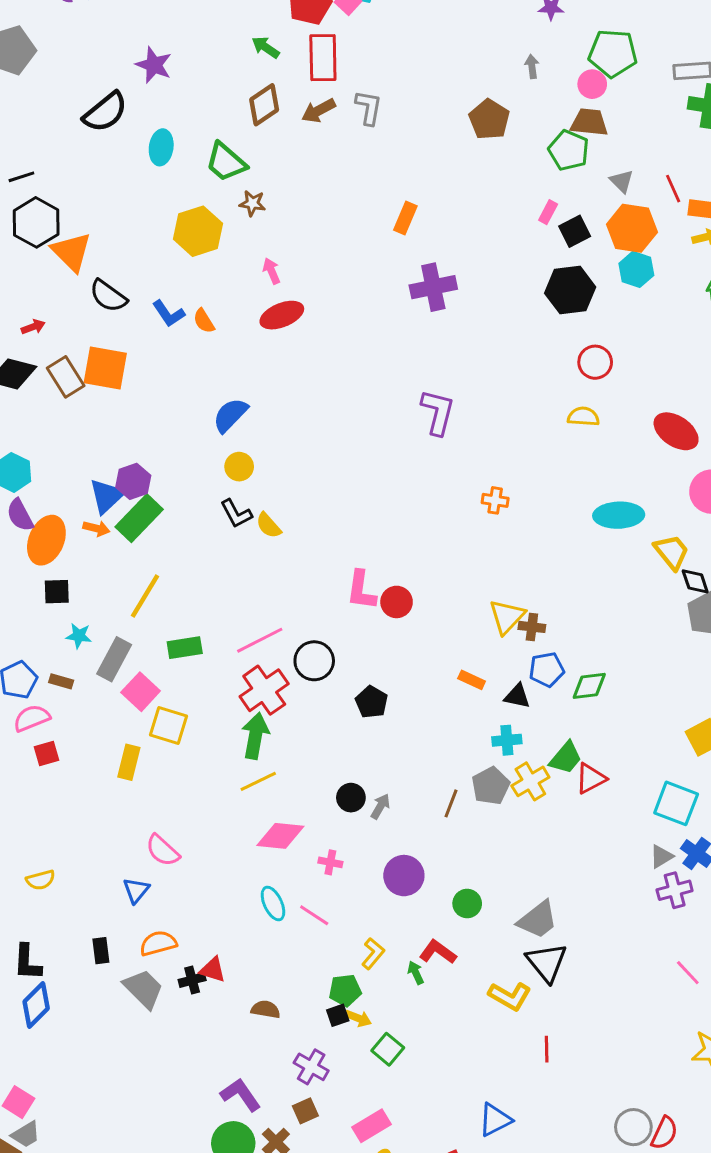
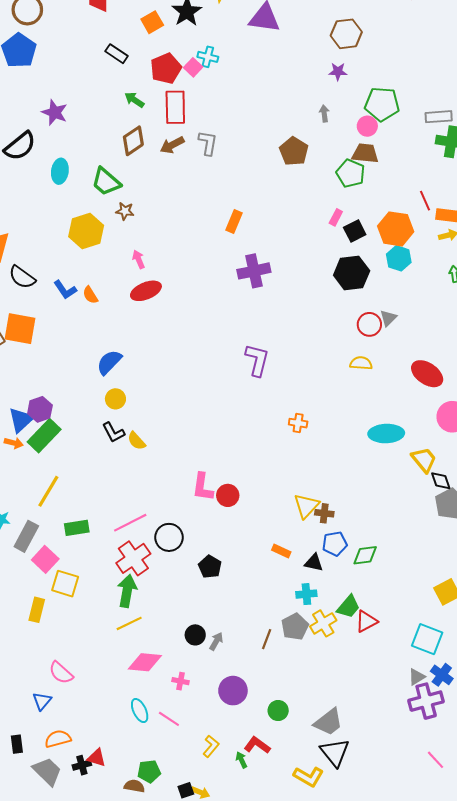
gray triangle: (622, 181) -> (388, 318), moved, turned 30
purple cross: (675, 890) -> (426, 701), size x1.4
green pentagon: (345, 990) -> (149, 771), moved

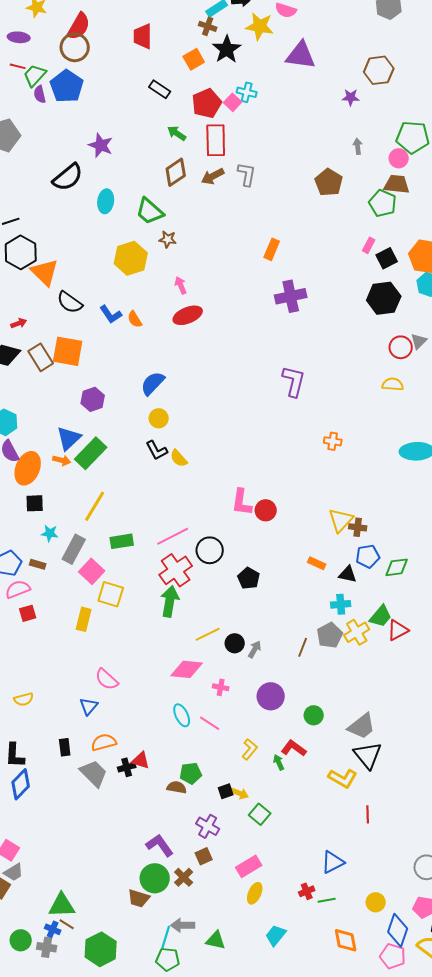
purple star: (338, 72) -> (351, 97), moved
purple hexagon: (40, 409) -> (93, 399), moved
yellow line: (129, 623) -> (208, 634), moved

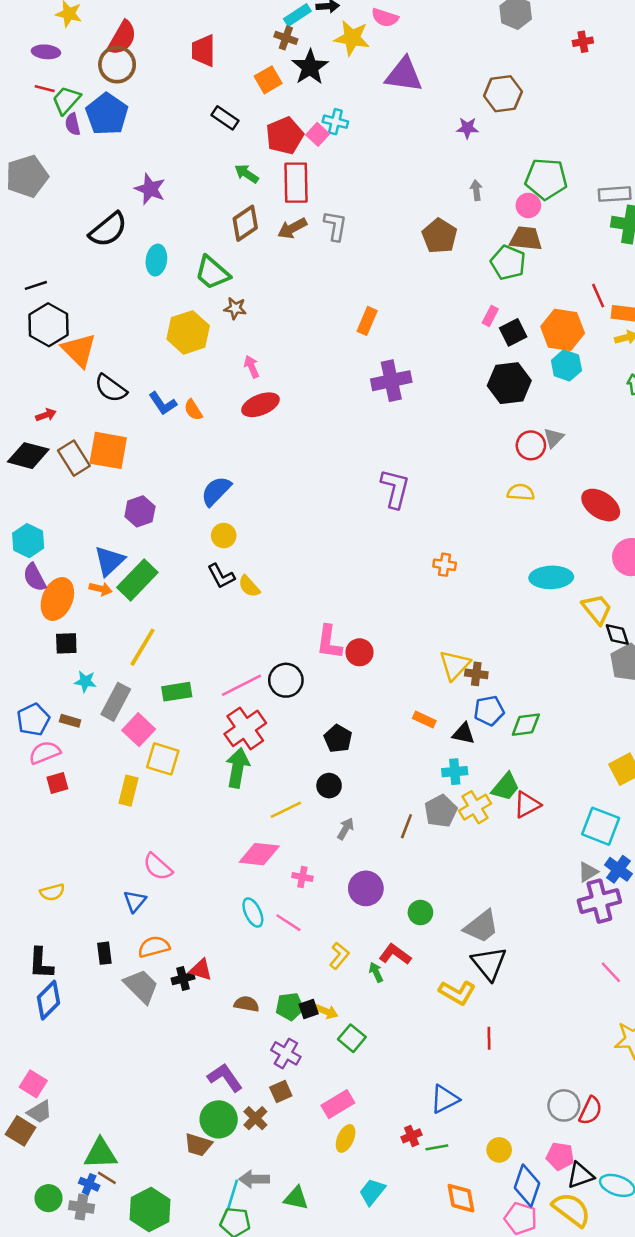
black circle: (210, 550) -> (286, 680), moved
black circle: (235, 643) -> (329, 786), moved
green pentagon: (191, 773) -> (290, 1006), moved

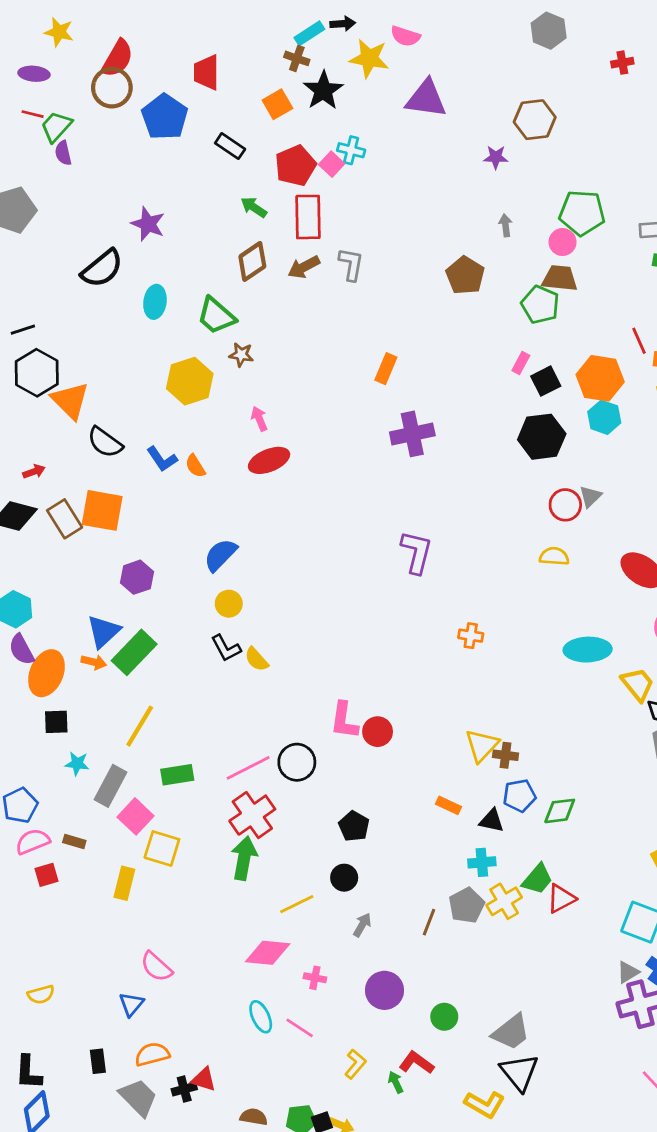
blue pentagon: (107, 114) -> (165, 117), moved
brown rectangle: (70, 721) -> (74, 841), moved

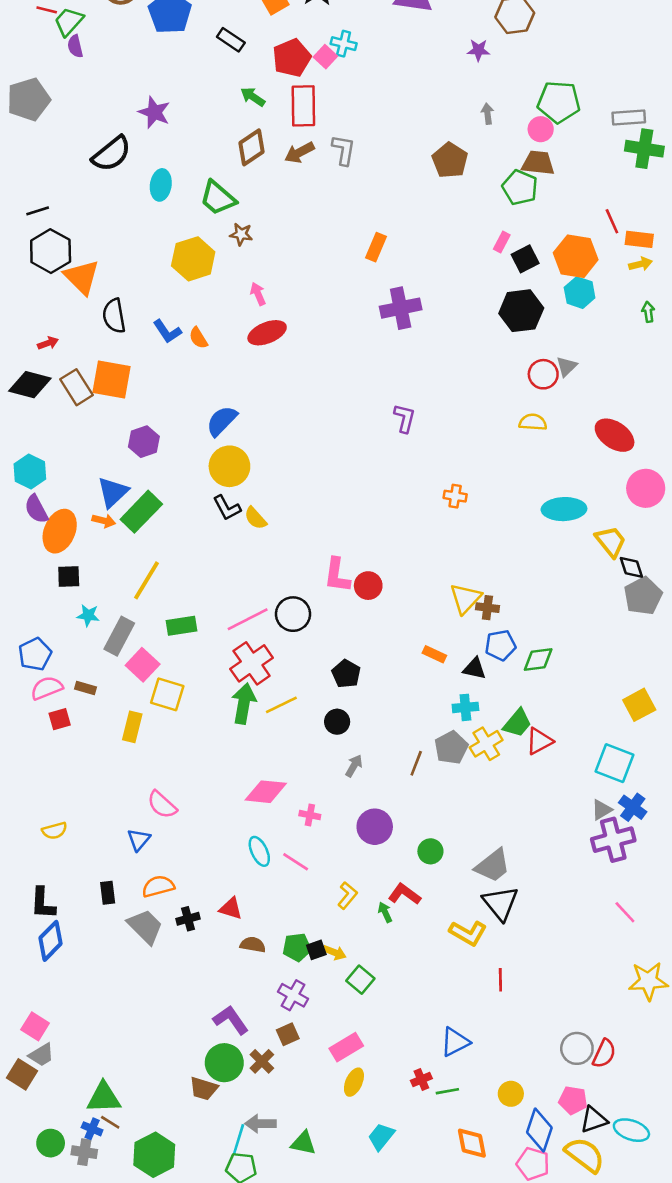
black semicircle: (105, 442) -> (114, 316), turned 44
purple L-shape: (416, 552) -> (405, 418), size x0.7
yellow circle: (229, 604) -> (229, 466), size x1.6
yellow line: (297, 904) -> (281, 705), moved
red triangle: (204, 1079) -> (231, 908), moved

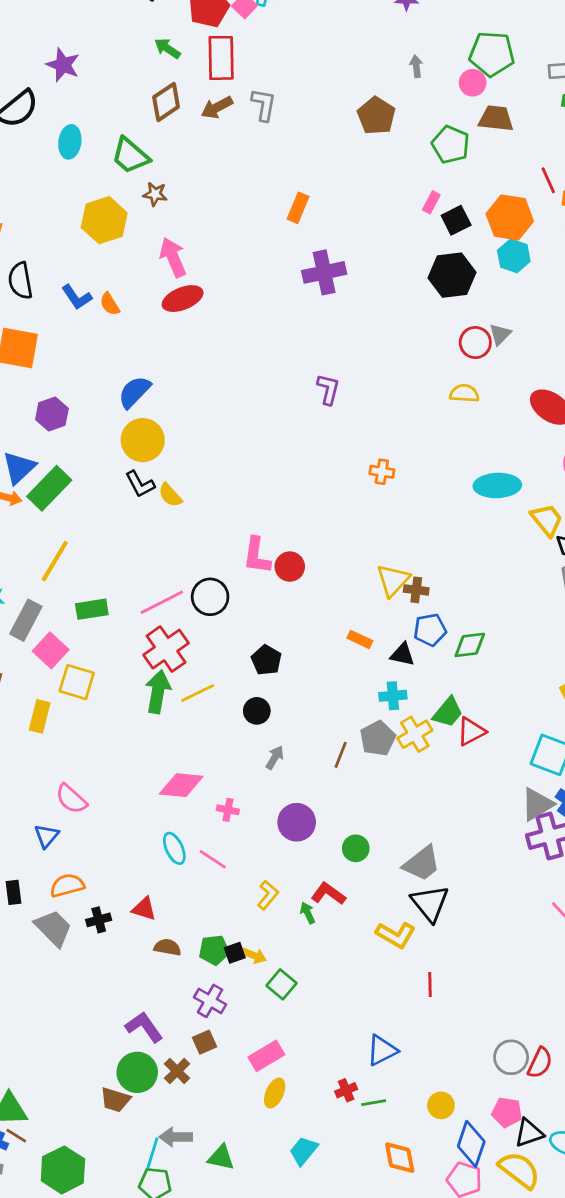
brown trapezoid: (538, 163) -> (496, 118), moved
pink arrow: (258, 294) -> (173, 257), size x1.6
gray triangle: (602, 810) -> (537, 804), size x1.5

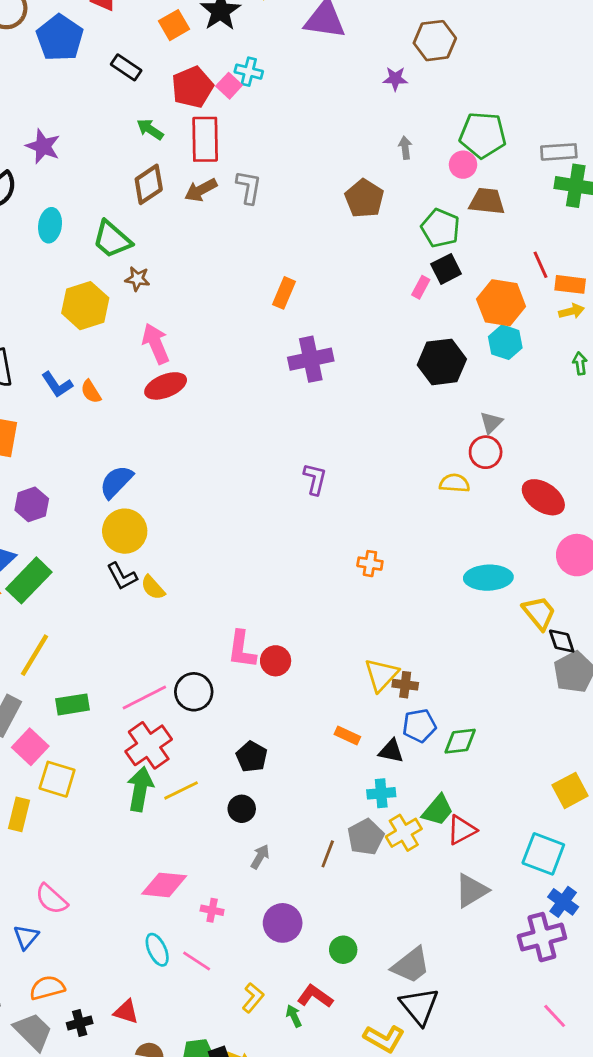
black square: (456, 220) -> (446, 269), moved
red circle: (475, 343) -> (486, 452), moved
gray triangle: (537, 804) -> (471, 891), moved

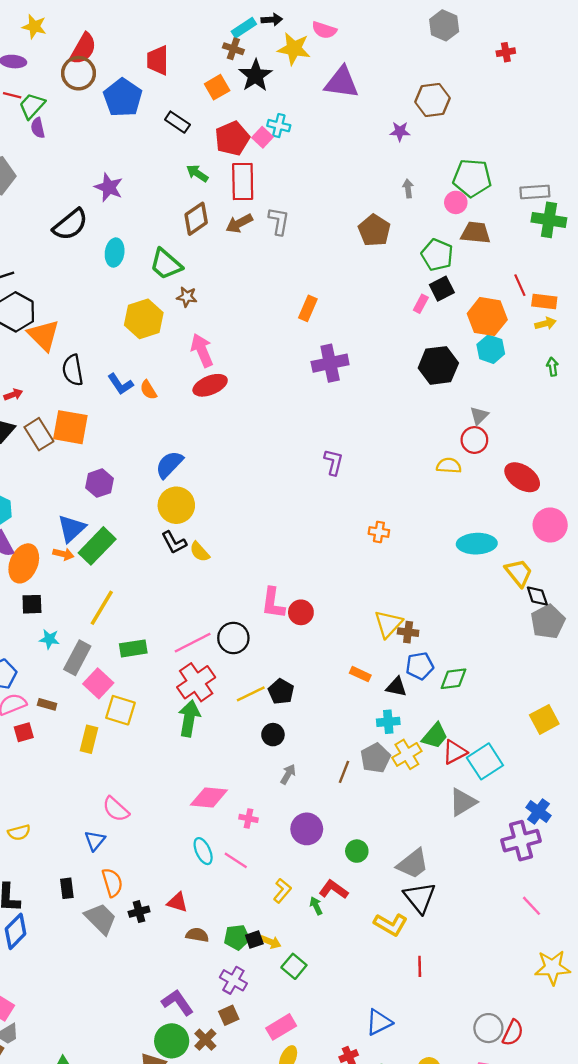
yellow line: (181, 790) -> (251, 694), moved
cyan square: (543, 854) -> (485, 761), moved, turned 36
orange semicircle: (47, 988) -> (112, 883), turned 88

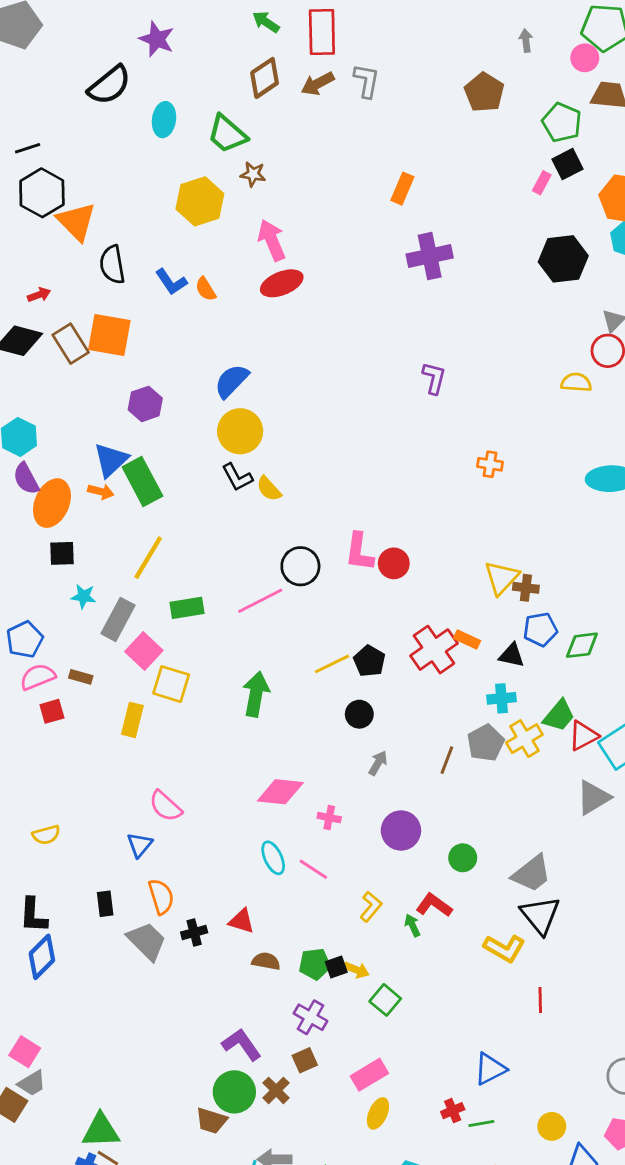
green rectangle: (97, 546) -> (142, 482), turned -72
black circle: (233, 638) -> (300, 566), moved
red cross: (196, 682) -> (434, 650), moved

